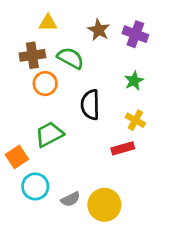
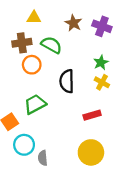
yellow cross: (135, 120) -> (102, 82), moved
gray semicircle: (71, 199) -> (43, 158), moved, turned 112
yellow circle: (104, 205) -> (91, 152), moved

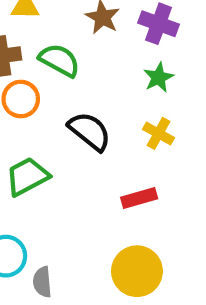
green star: (101, 63) -> (159, 77), moved
black semicircle: (67, 81) -> (90, 131), turned 130

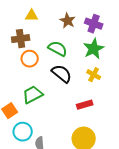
green semicircle: (60, 60) -> (58, 49), moved
green star: (159, 77) -> (94, 49), size x1.5

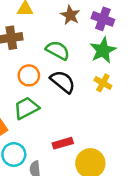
orange circle: (30, 59) -> (29, 75), moved
red rectangle: (85, 105) -> (63, 143), moved

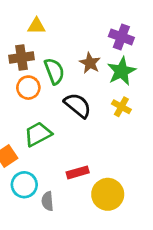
brown star: (70, 15) -> (90, 63), moved
green semicircle: (58, 50) -> (54, 71), moved, turned 40
orange circle: (29, 75) -> (28, 88), moved

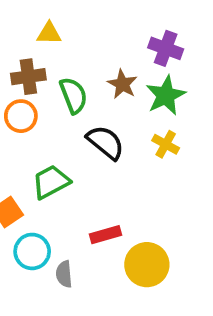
orange circle: (28, 88) -> (21, 116), moved

